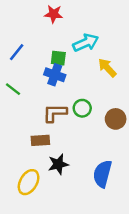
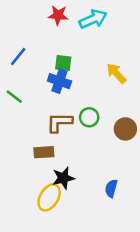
cyan arrow: (86, 43) -> (93, 19), moved
blue semicircle: (102, 174) -> (111, 188), size x0.6
yellow ellipse: (29, 182) -> (49, 197), moved

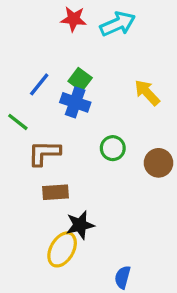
blue line: (18, 57) -> (39, 84), moved
green square: (63, 63) -> (80, 79), turned 30
brown L-shape: (59, 122) -> (44, 153), moved
blue semicircle: (111, 188) -> (123, 277), moved

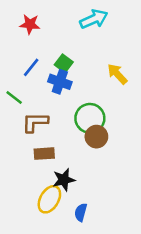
red star: (74, 19) -> (30, 24), moved
green circle: (113, 148) -> (90, 118), size x1.5
brown circle: (159, 163) -> (96, 137), moved
blue semicircle: (123, 277) -> (81, 212), moved

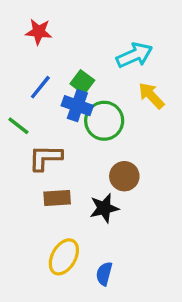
cyan arrow: (94, 19) -> (134, 55), moved
green circle: (90, 118) -> (104, 121), moved
black star: (64, 180) -> (104, 208), moved

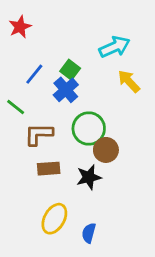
red star: (39, 32) -> (20, 27), moved, turned -30
blue cross: (77, 106) -> (66, 90), turned 30
green circle: (104, 121) -> (89, 128), moved

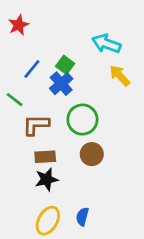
cyan arrow: (114, 47) -> (106, 44), turned -136
brown circle: (106, 150) -> (92, 154), moved
black star: (89, 177) -> (47, 179), moved
yellow ellipse: (54, 219) -> (48, 221), moved

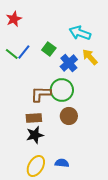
blue cross: (61, 84) -> (69, 63), moved
green line: (15, 100) -> (12, 54), moved
brown L-shape: (36, 125) -> (41, 94), moved
blue semicircle: (82, 217) -> (62, 163), turned 80

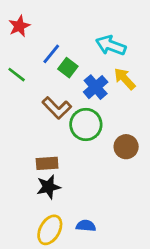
blue line: (24, 52) -> (51, 54), moved
brown L-shape: (41, 94) -> (57, 108), moved, turned -135
brown circle: (69, 116) -> (126, 147), moved

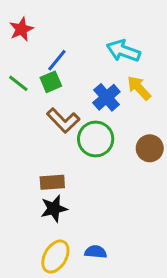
green square: (68, 68) -> (51, 82), moved, turned 30
brown circle: (126, 147) -> (150, 148), moved

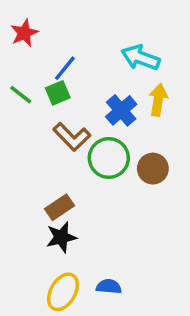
yellow arrow: (139, 88) -> (158, 100), turned 52
brown circle: (150, 148) -> (153, 169), moved
brown rectangle: (52, 182) -> (59, 207), turned -30

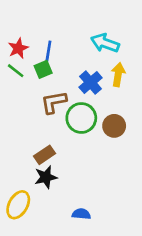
red star: (24, 33) -> (18, 48), moved
blue line: (65, 68) -> (48, 51), turned -30
brown L-shape: (72, 137) -> (54, 102), turned 124
yellow ellipse: (63, 292) -> (18, 205), moved

